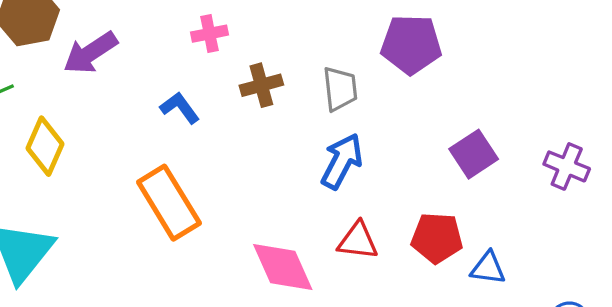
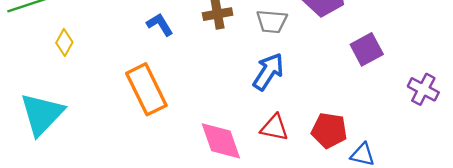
gray trapezoid: (340, 89) -> (272, 21), turned 96
yellow diamond: (45, 146) -> (64, 42), size x0.7
purple square: (474, 154) -> (367, 49), moved

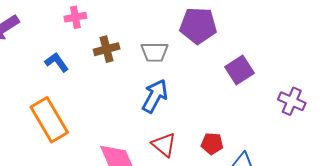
red triangle: (274, 128) -> (164, 145), turned 32
red pentagon: (329, 130) -> (212, 144), size x0.7

